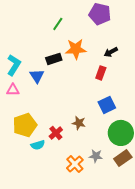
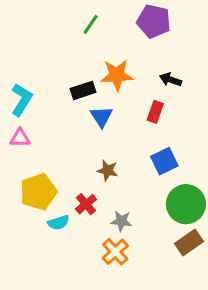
green line: (58, 24) -> (91, 24), moved
black arrow: (111, 52) -> (171, 80), turned 48
blue triangle: (37, 76) -> (101, 117), moved
brown star: (79, 123) -> (108, 170), moved
gray star: (96, 156) -> (121, 221), moved

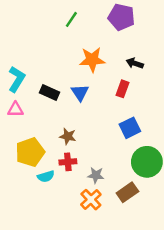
black rectangle: (83, 90) -> (50, 92), moved, turned 42
brown star: (108, 170) -> (68, 136), moved
red cross: (86, 204) -> (68, 162), turned 35
brown rectangle: (189, 243) -> (127, 192), moved

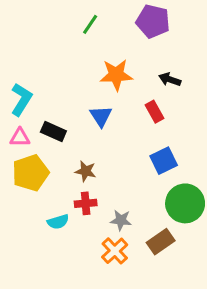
red rectangle: (123, 89) -> (154, 112), turned -49
black rectangle: (50, 92) -> (53, 131), moved
yellow pentagon: (30, 152) -> (31, 173), moved

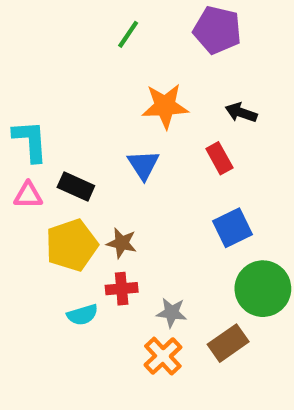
cyan L-shape: (21, 99) -> (30, 141), turned -36
yellow pentagon: (31, 173) -> (72, 245), moved

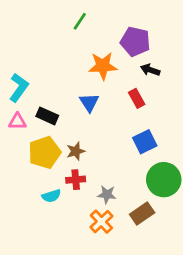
purple pentagon: (217, 30) -> (135, 41), moved
cyan L-shape: (30, 141) -> (19, 88), turned 40
brown star: (122, 243) -> (76, 151), turned -30

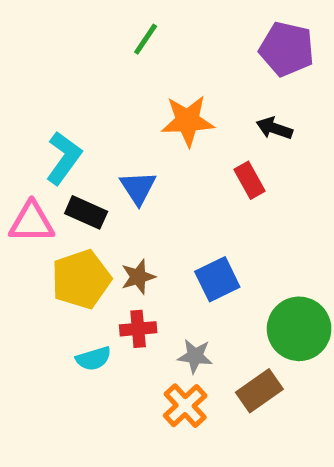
purple pentagon: (135, 41) -> (287, 49), moved
cyan L-shape: (19, 88) -> (64, 158), moved
blue triangle: (89, 102) -> (138, 188), moved
pink triangle: (17, 121) -> (32, 222), size x1.4
blue square: (145, 142) -> (217, 279), moved

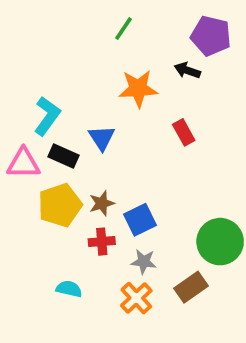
green line: (146, 39) -> (124, 29), moved
black arrow: (274, 128) -> (187, 70), moved
blue square: (217, 279) -> (140, 220), moved
cyan semicircle: (93, 359) -> (69, 289), moved, turned -150

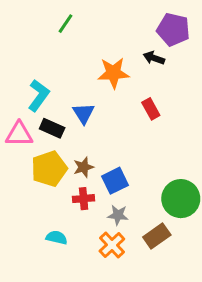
green line: (124, 29) -> (66, 24), moved

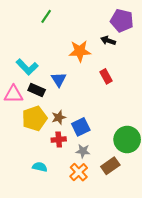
cyan L-shape: (39, 95) -> (27, 67), turned 100

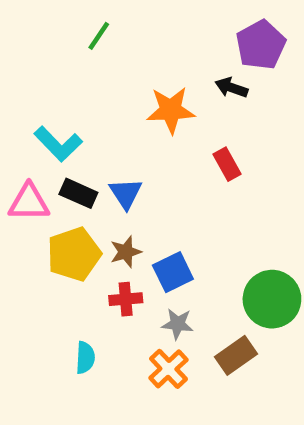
purple pentagon: (122, 21) -> (261, 45), turned 30
blue triangle: (59, 80) -> (126, 193), moved
cyan semicircle: (40, 167) -> (85, 358), turned 80

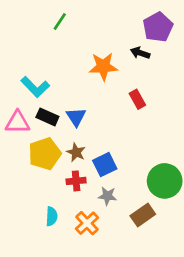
brown star: (126, 252) -> (76, 152), turned -30
orange cross: (168, 369) -> (87, 223), moved

